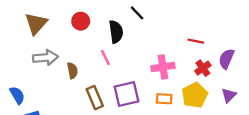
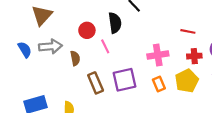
red circle: (81, 21) -> (87, 30), moved
red cross: (203, 68) -> (194, 56), turned 32
blue semicircle: (17, 95) -> (25, 50), moved
orange rectangle: (164, 99) -> (159, 84), turned 64

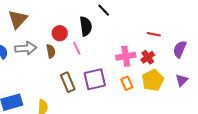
red cross: (194, 56) -> (148, 57), moved, turned -32
brown semicircle: (75, 58) -> (51, 51), moved

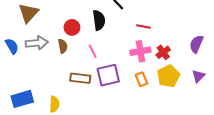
red line: (154, 34) -> (143, 26), moved
pink line: (77, 48) -> (93, 51), moved
brown rectangle: (68, 82) -> (80, 78), turned -60

